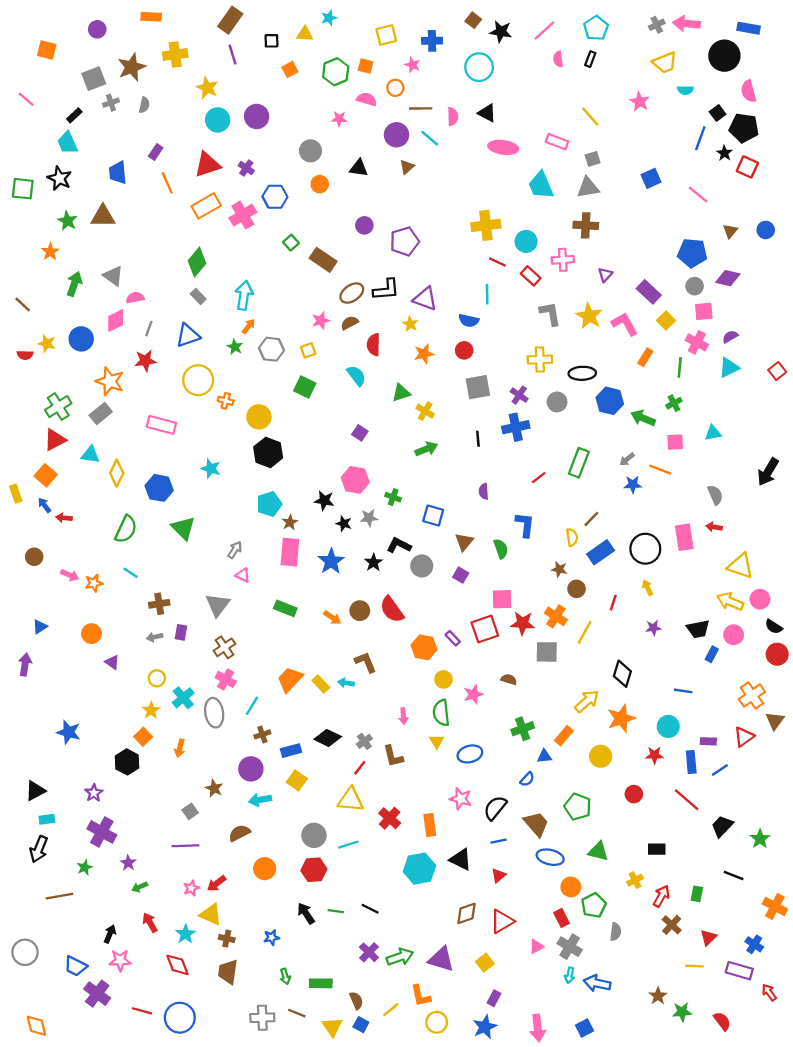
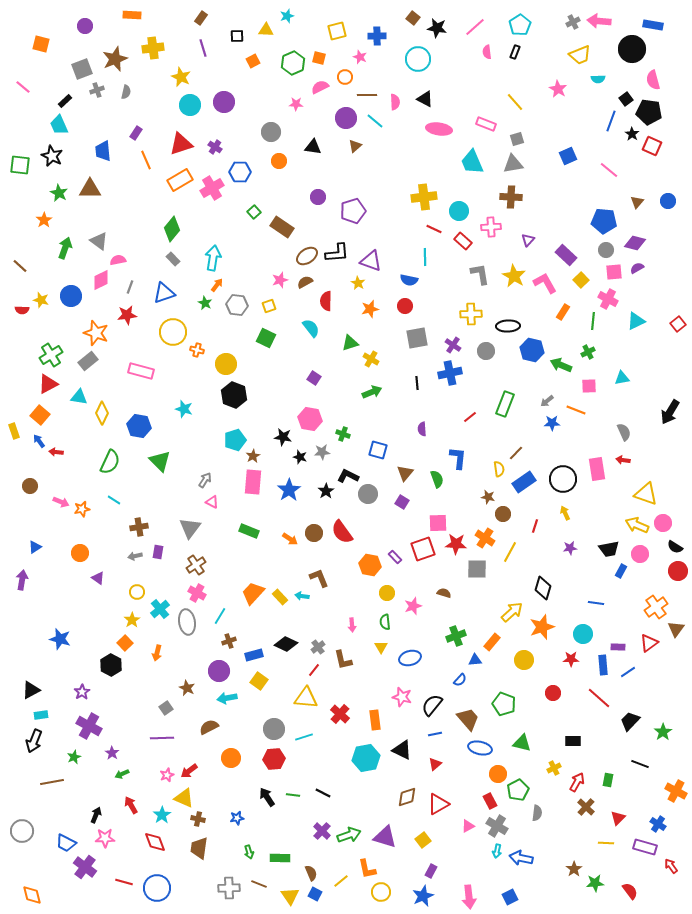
brown rectangle: (230, 20) -> (201, 18), size x0.6
pink semicircle: (367, 99) -> (320, 87), turned -42
purple semicircle: (730, 337) -> (637, 268), moved
green semicircle: (441, 713) -> (385, 622), size x0.7

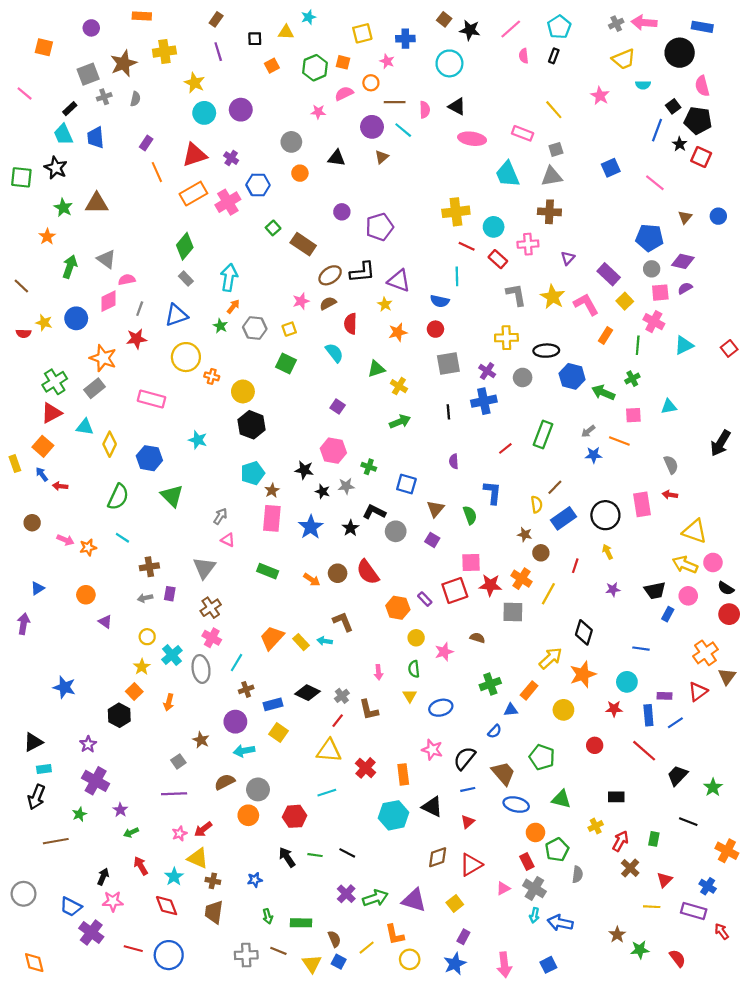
blue trapezoid: (103, 151) -> (96, 138), moved
gray circle: (274, 729) -> (258, 789), moved

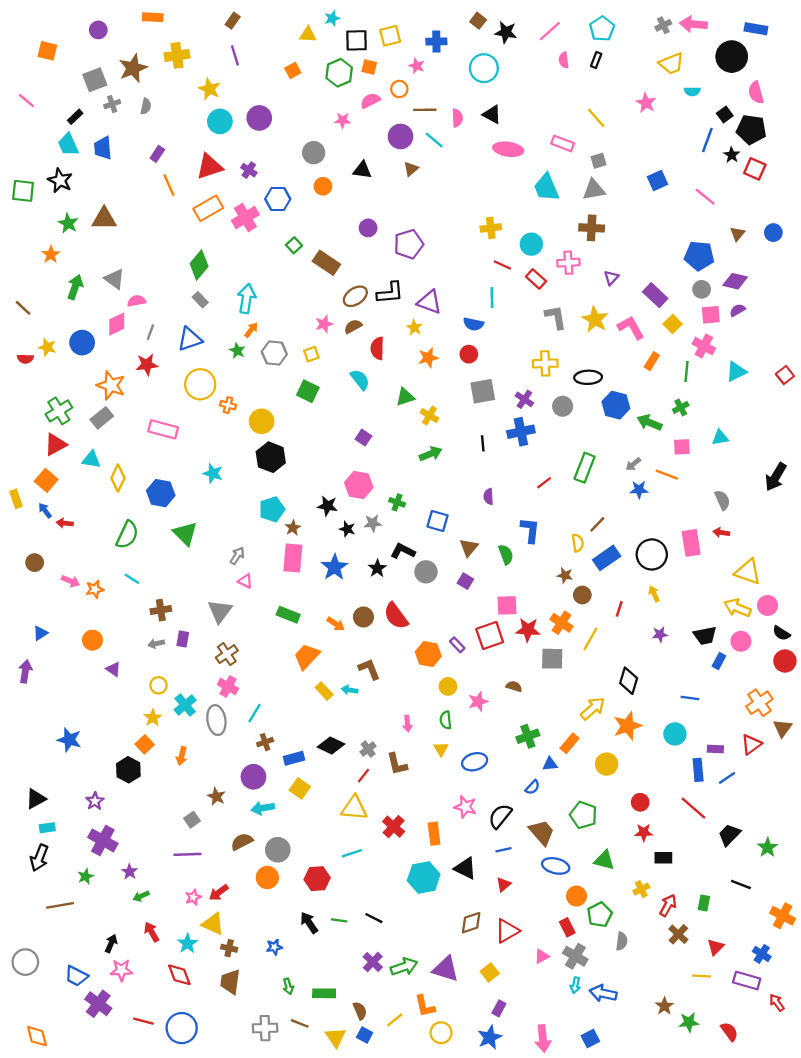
black square: (255, 39) -> (356, 40), moved, size x1.5
yellow cross: (456, 212) -> (491, 228), size x0.7
orange trapezoid: (272, 638) -> (307, 656), moved
red star: (614, 709) -> (644, 832), moved

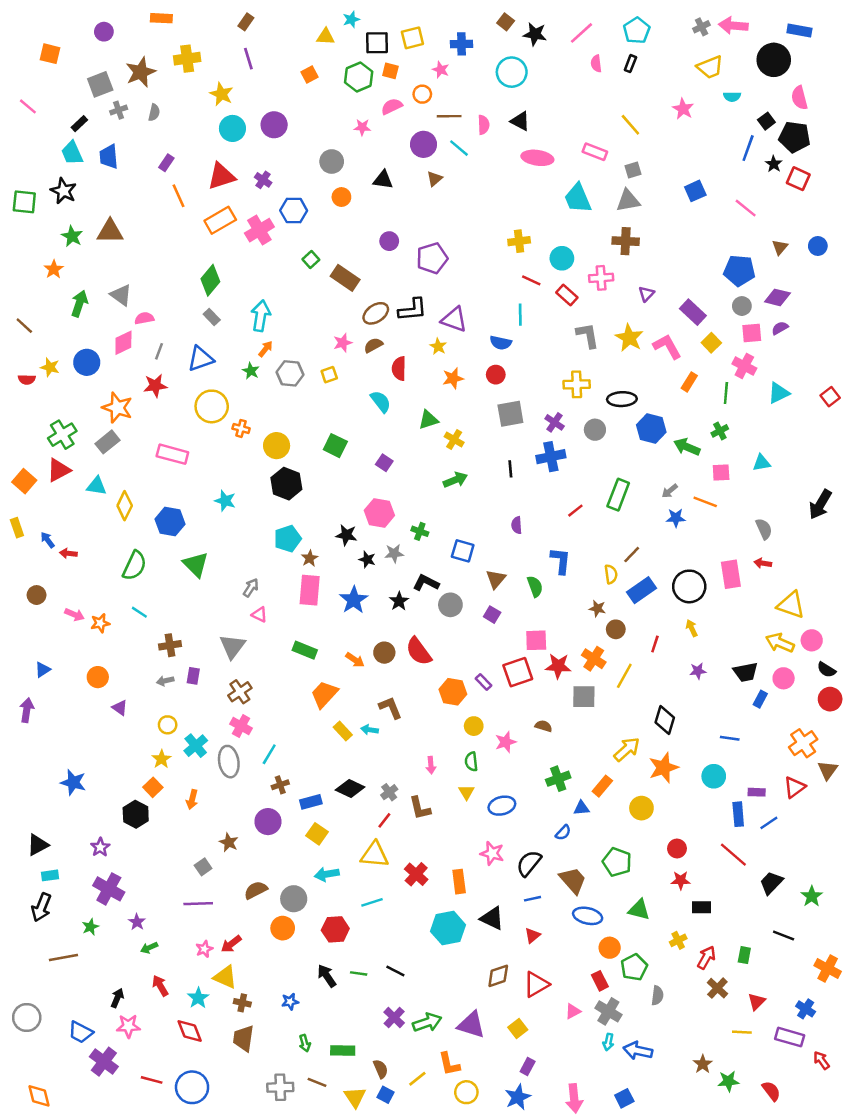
green square: (308, 391) -> (335, 446), moved
orange square: (46, 480) -> (24, 481), moved
cyan arrow: (263, 808) -> (327, 874), moved

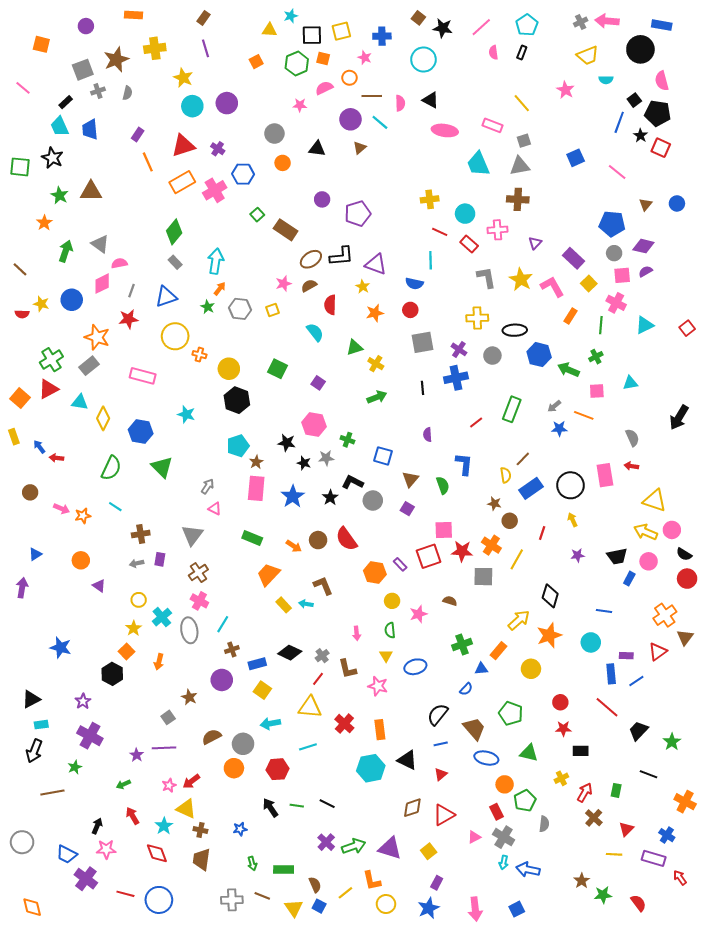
pink star: (492, 853) -> (378, 686), moved
purple star: (137, 922) -> (137, 755), moved

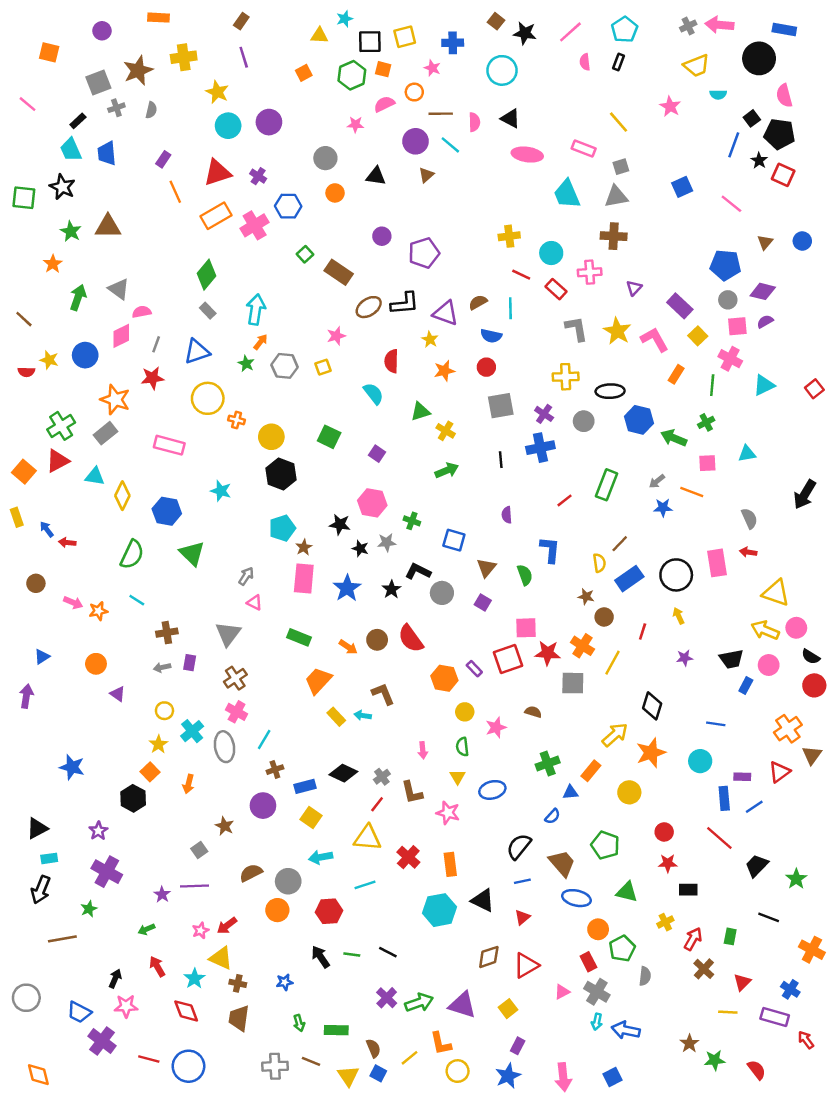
brown semicircle: (309, 286) -> (478, 302), moved

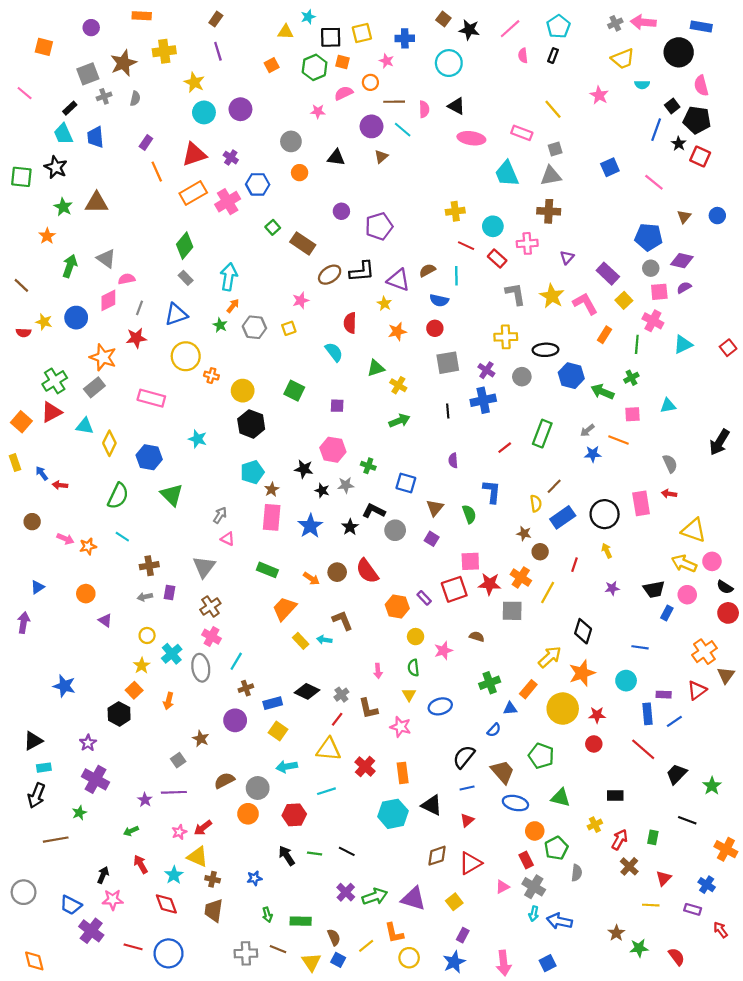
purple square: (377, 454) -> (337, 406), turned -32
yellow circle: (629, 792) -> (563, 709), size x1.5
red star: (668, 863) -> (597, 715), moved
purple rectangle: (775, 1017) -> (693, 909), size x0.7

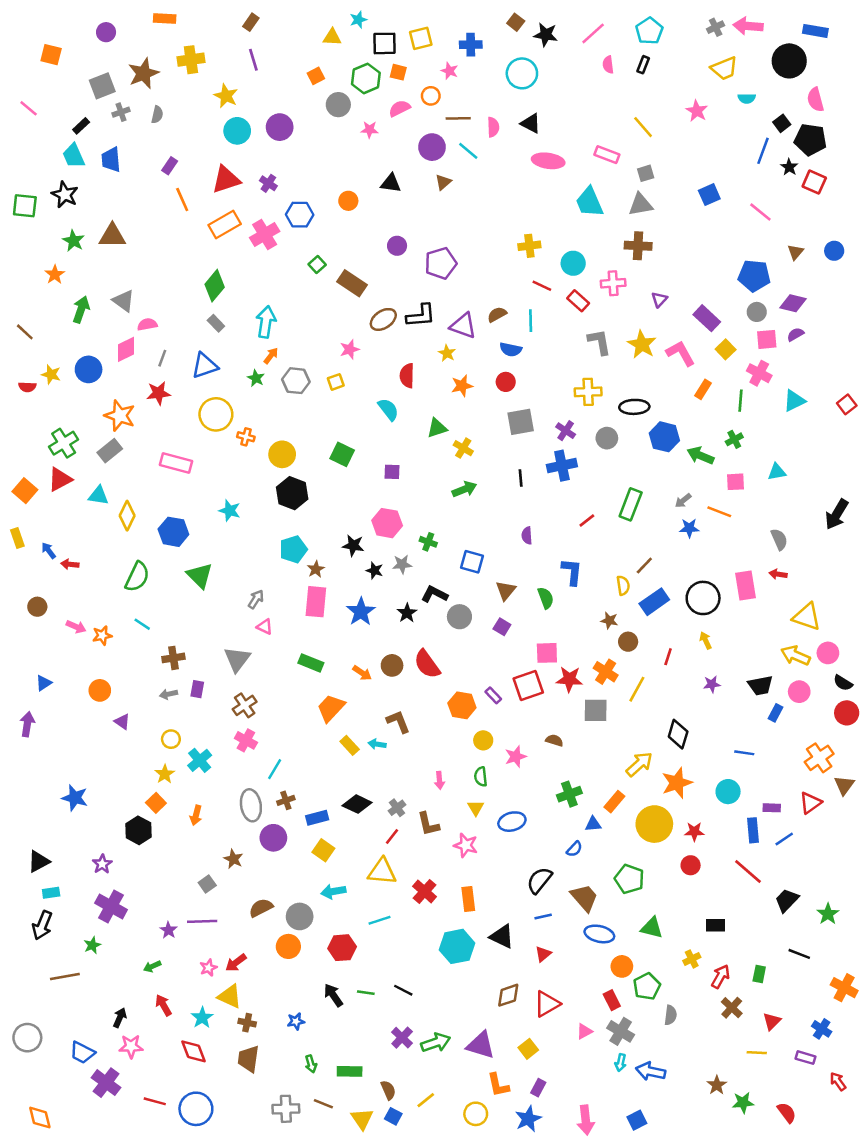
gray circle: (291, 141) -> (338, 105), moved
gray ellipse: (201, 668) -> (251, 805), moved
orange L-shape: (394, 933) -> (498, 1085), moved

